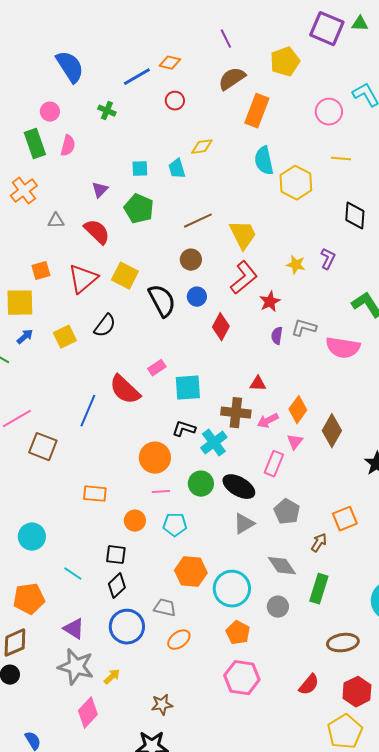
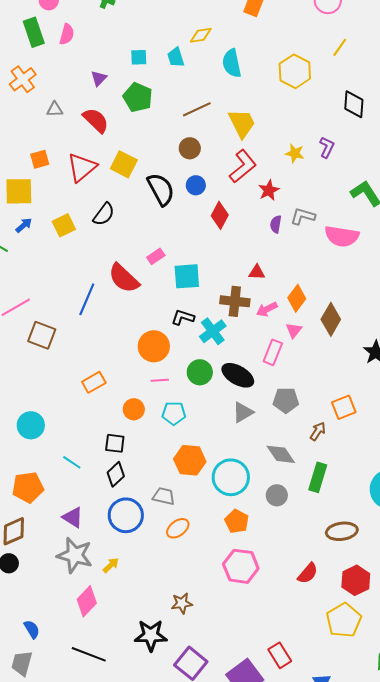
yellow line: (341, 159) -> (340, 47), turned -60
cyan semicircle: (264, 161) -> (232, 63), moved
orange rectangle: (95, 494) -> (94, 382), turned -35
gray pentagon: (287, 512) -> (286, 400), turned -30
brown star: (162, 705) -> (182, 603), moved

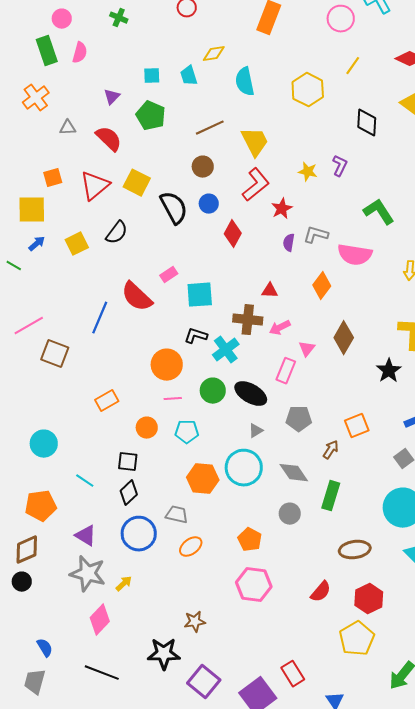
orange diamond: (297, 298) -> (322, 286), moved
gray triangle: (243, 412) -> (256, 431), size x0.7
cyan circle: (231, 477) -> (244, 468), moved

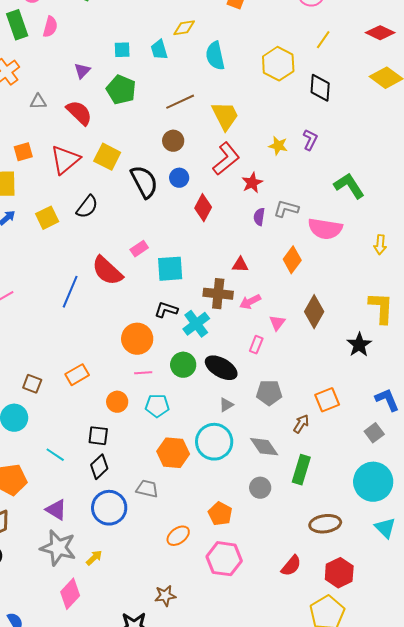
black diamond: (367, 123) -> (320, 88), moved
brown square: (55, 354) -> (32, 384), moved, size x0.7
pink rectangle: (286, 371) -> (256, 345), size x0.7
orange ellipse: (191, 547) -> (178, 536), moved

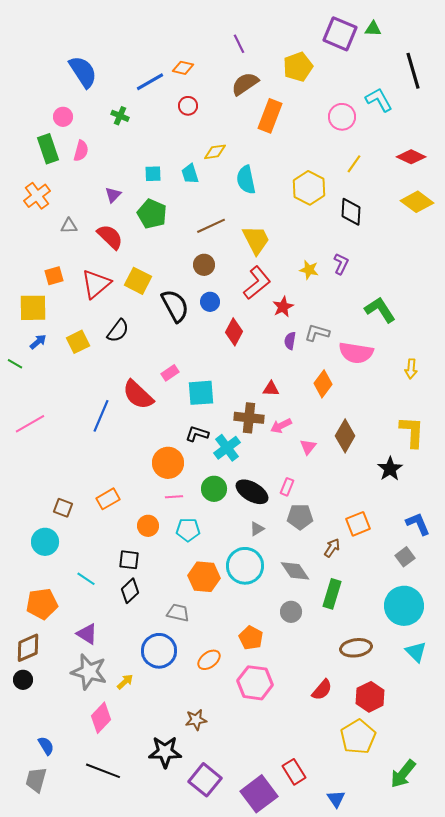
pink rectangle: (256, 345) -> (287, 487), moved
blue circle: (109, 508) -> (159, 651), moved

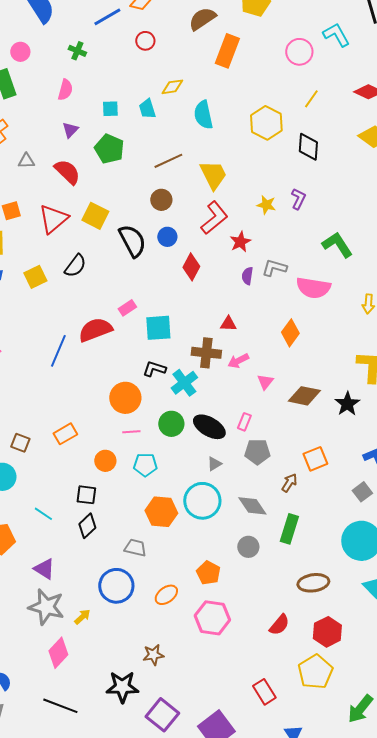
pink semicircle: (81, 151) -> (65, 90), moved
orange diamond: (323, 384) -> (290, 333), moved
red semicircle: (138, 395) -> (95, 330), turned 116
brown diamond: (345, 436) -> (304, 396), moved, turned 72
red rectangle: (294, 772) -> (264, 692), moved

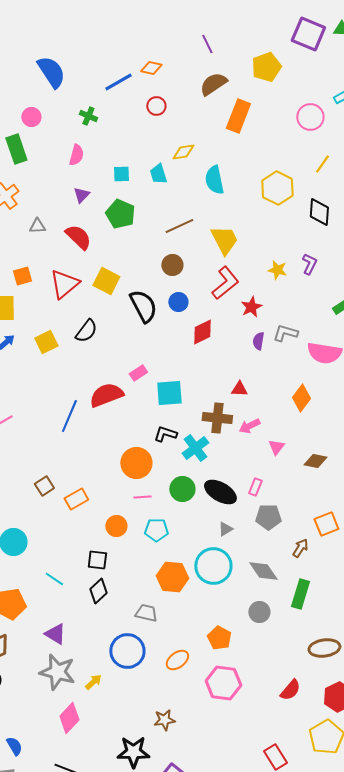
red diamond: (191, 267) -> (202, 332), turned 36
brown diamond: (304, 396) -> (315, 461), size x0.7
brown square: (20, 443) -> (44, 486), moved, turned 36

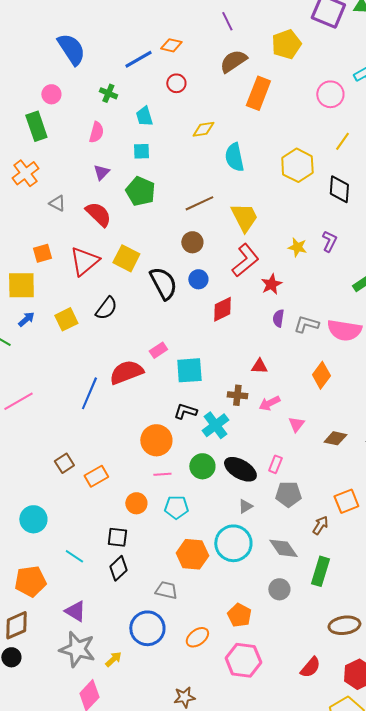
cyan trapezoid: (158, 174) -> (144, 116), moved
gray triangle: (37, 226) -> (57, 203), turned 30
gray L-shape: (285, 333) -> (306, 324), moved
brown cross: (217, 418) -> (237, 395), size x0.7

